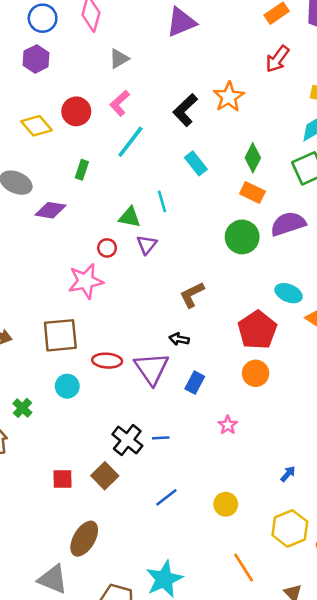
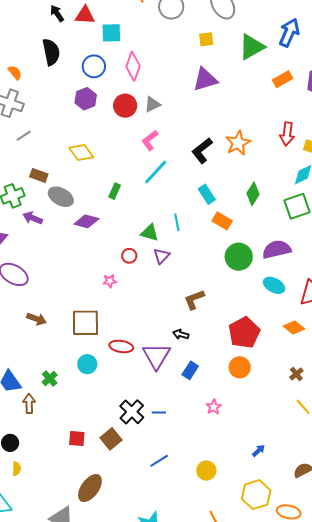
red arrow: (277, 59) -> (287, 134), moved, turned -35
red circle: (76, 111) -> (125, 106), moved
orange rectangle: (252, 192) -> (222, 221), moved
pink star: (86, 281) -> (110, 281), size x0.5
cyan ellipse: (289, 293) -> (274, 285), moved

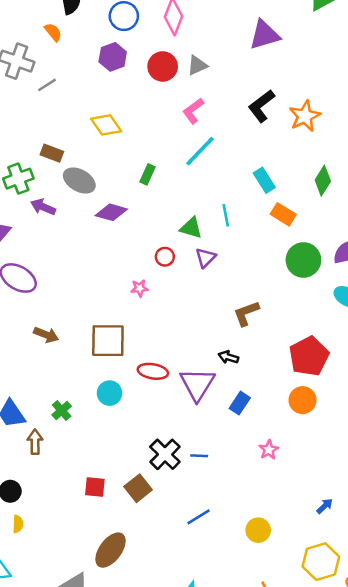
orange semicircle: (15, 73) -> (53, 32), moved
gray line: (24, 136) -> (47, 85), moved
black L-shape: (202, 151) -> (261, 106), moved

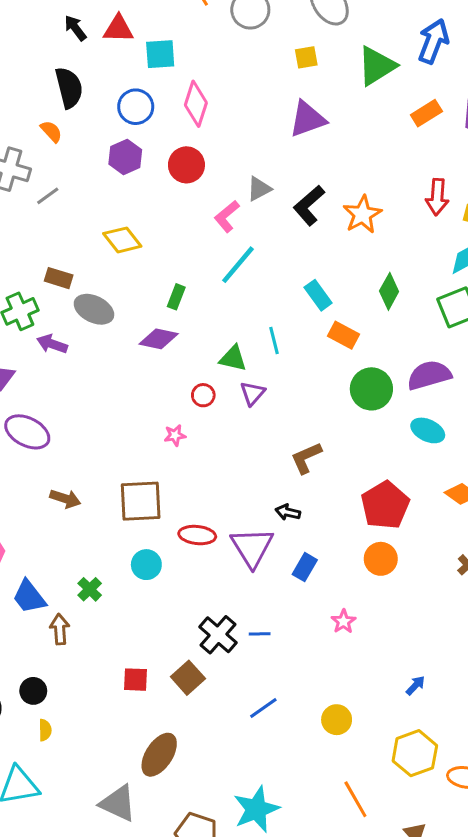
gray triangle: (197, 65) -> (259, 189), moved
purple diamond: (111, 212) -> (159, 339), moved

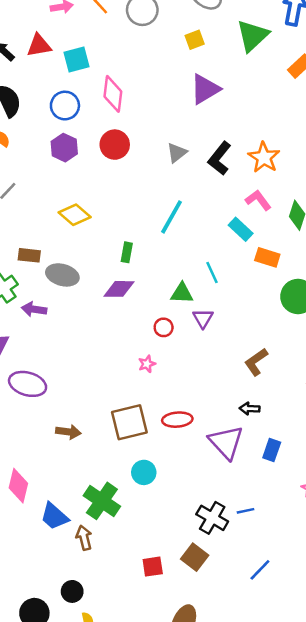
pink L-shape: (227, 216) -> (258, 200), moved, turned 104
red ellipse: (197, 535) -> (177, 420), moved
green cross: (90, 589) -> (102, 501), size x1.8

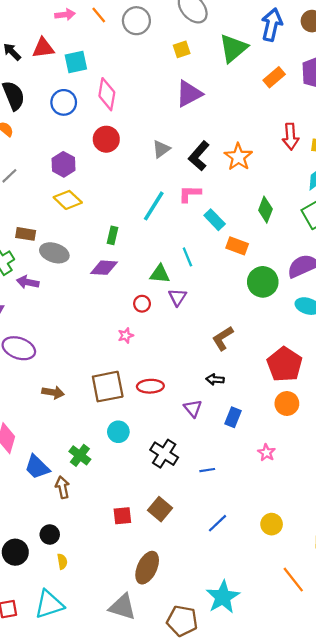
purple hexagon: (64, 148) -> (63, 164), moved
pink L-shape: (258, 200) -> (190, 194), moved, turned -55
purple triangle: (226, 442) -> (193, 408), size x0.6
green cross: (102, 501) -> (80, 455), size x0.7
black cross: (212, 518) -> (164, 454), moved

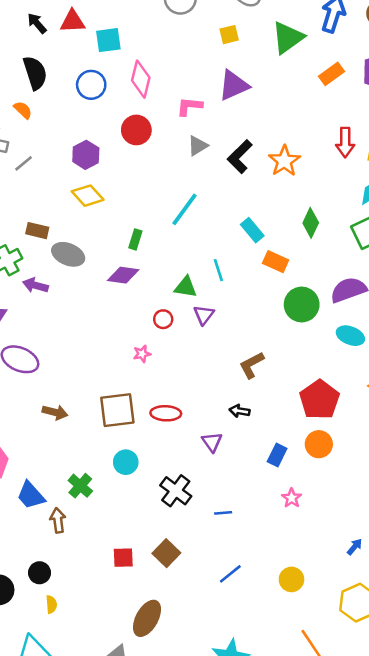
pink L-shape: (190, 194) -> (189, 106), moved
blue rectangle: (233, 417) -> (277, 455), moved

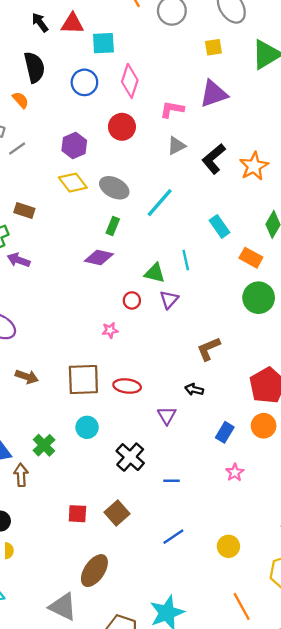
gray ellipse: (68, 254) -> (114, 188), moved
orange rectangle: (276, 262) -> (251, 258), moved

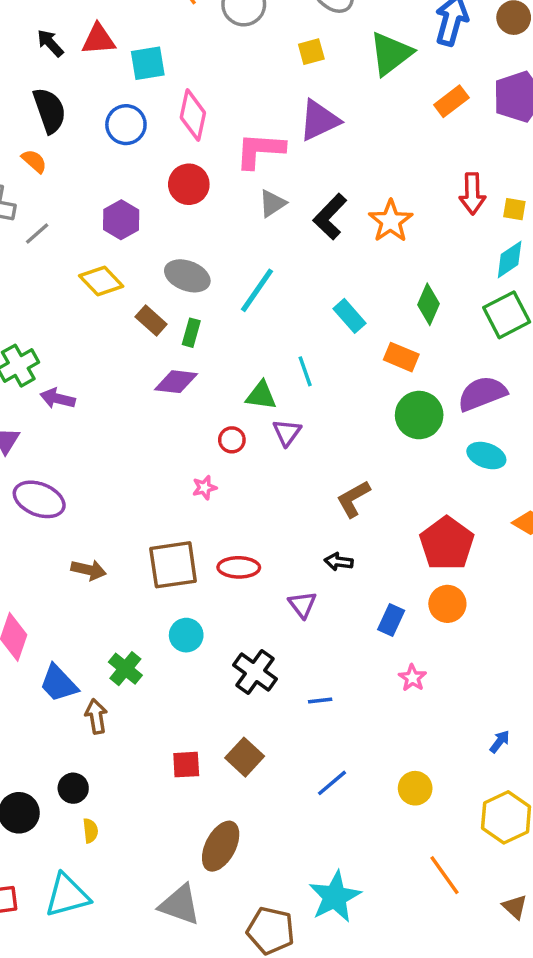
pink L-shape: (172, 109) -> (260, 150), size x1.4
yellow diamond: (73, 183) -> (101, 281), moved
brown rectangle: (24, 211) -> (151, 320), moved, turned 30

